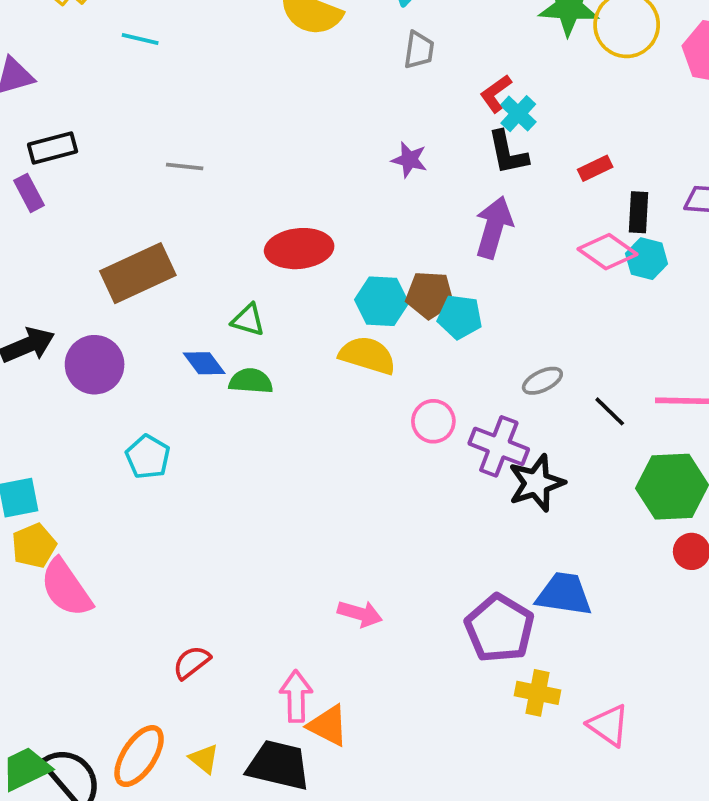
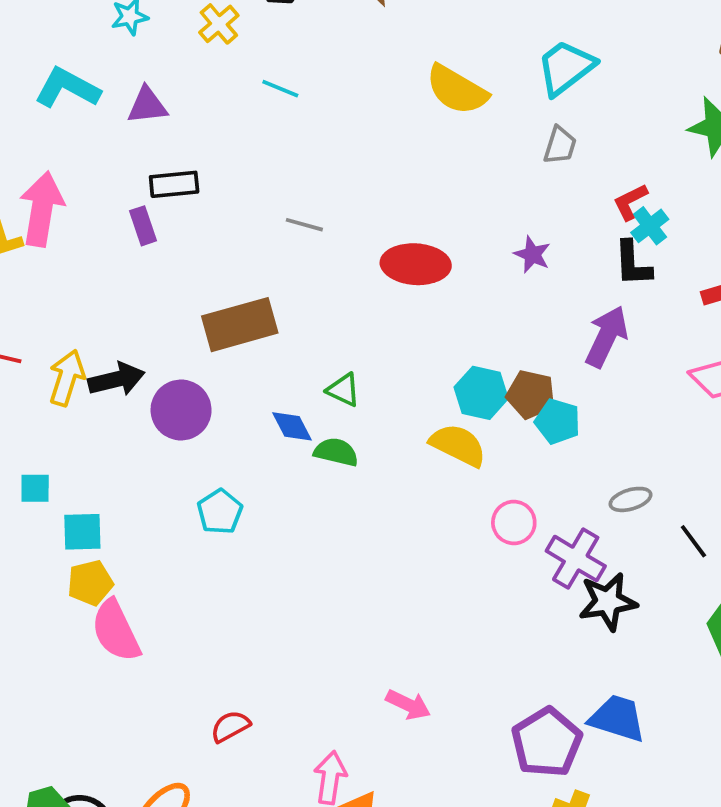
red ellipse: (299, 249) -> (416, 264), moved

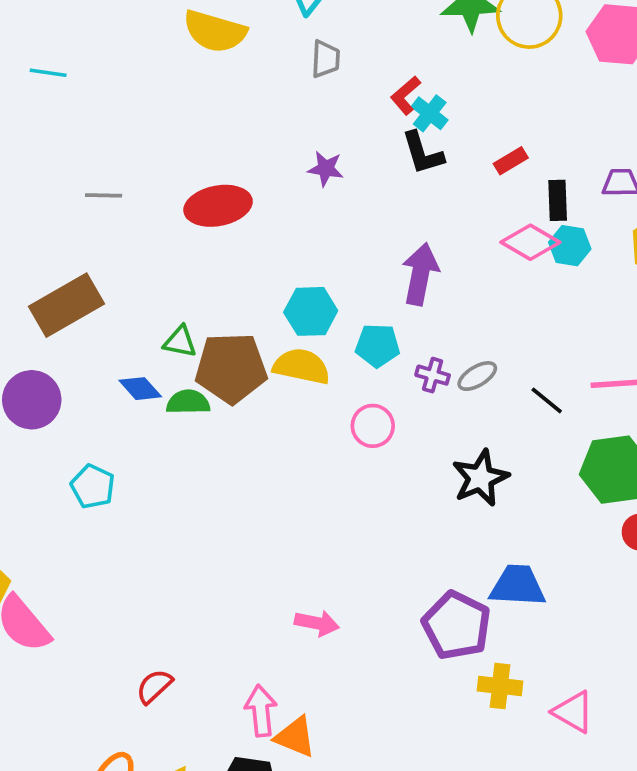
purple arrow: (607, 337) -> (420, 274), moved
brown pentagon: (531, 394) -> (231, 368), moved, size x1.5
cyan pentagon: (558, 421) -> (377, 345), moved
purple cross: (576, 559) -> (433, 375), moved, size x0.6

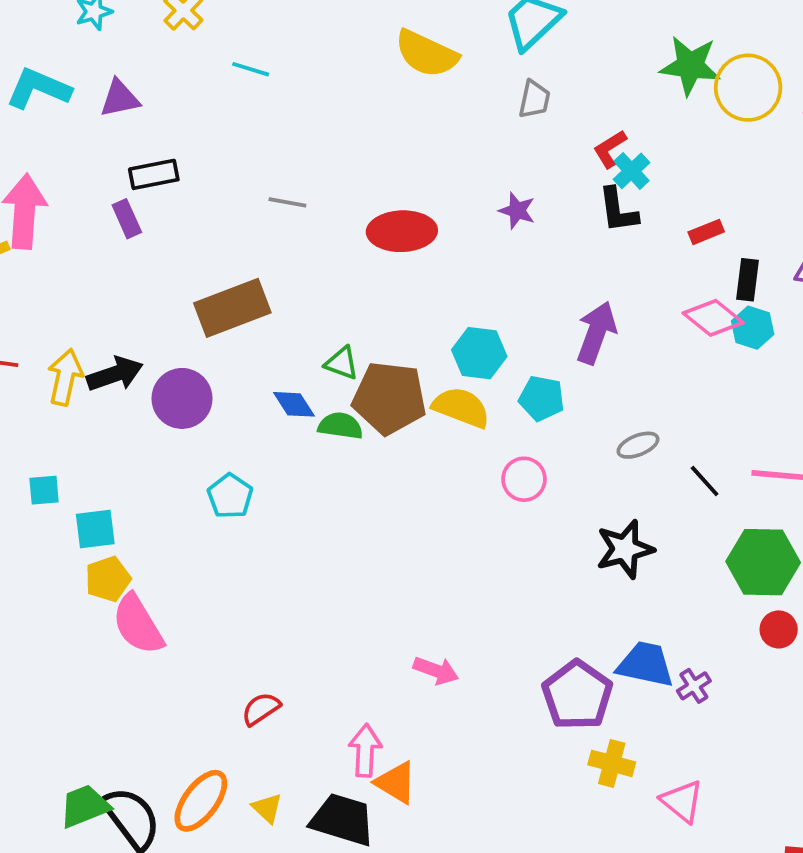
purple cross: (433, 375) -> (694, 686), moved, turned 32

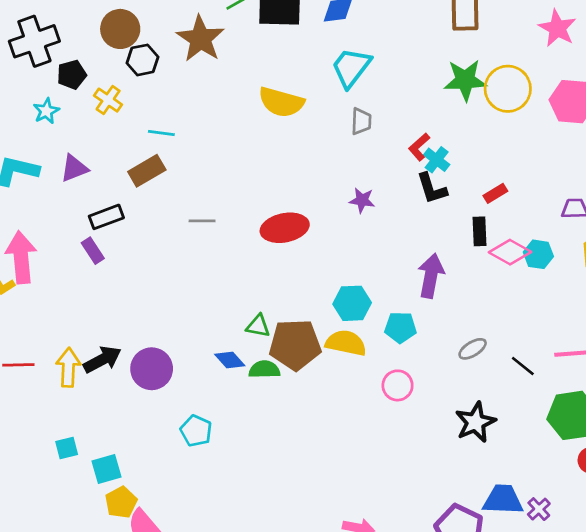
black rectangle: (747, 280) -> (480, 231), moved
brown rectangle: (232, 308) -> (147, 171), moved, size x0.7

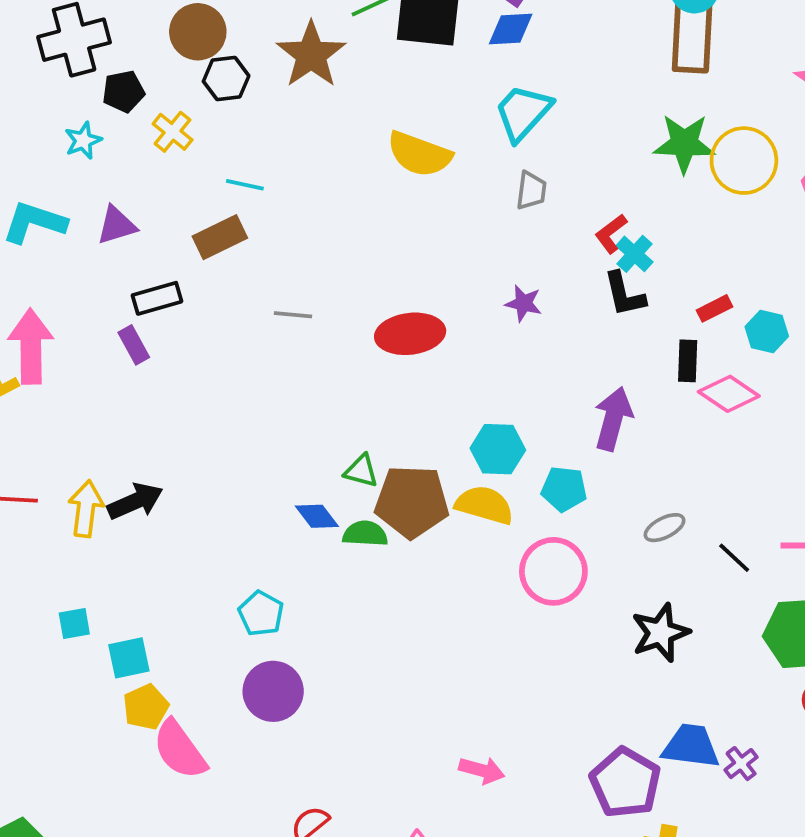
cyan hexagon: (538, 254) -> (767, 332), moved
purple circle: (152, 369) -> (273, 691), moved
pink circle: (398, 385) -> (553, 571), size x1.5

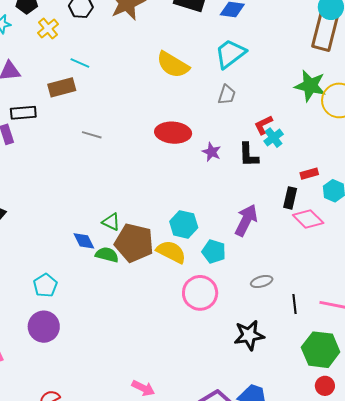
black L-shape: (624, 294) -> (248, 155), moved
red ellipse: (410, 334) -> (173, 133), moved
black line: (734, 558) -> (294, 304), turned 30

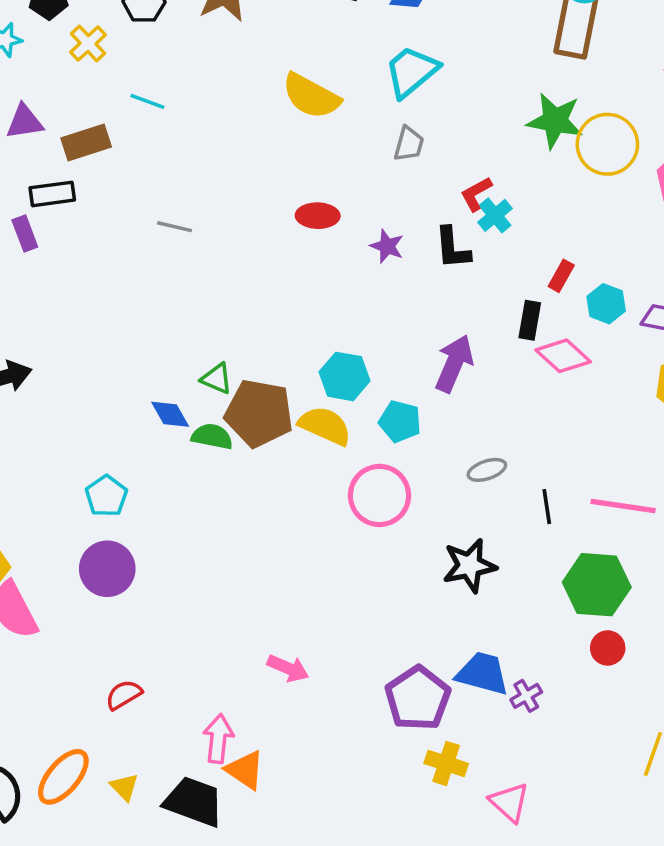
brown rectangle: (62, 87) -> (86, 143), moved
red ellipse: (173, 133) -> (318, 216), size x0.7
red rectangle: (309, 174) -> (561, 276), turned -42

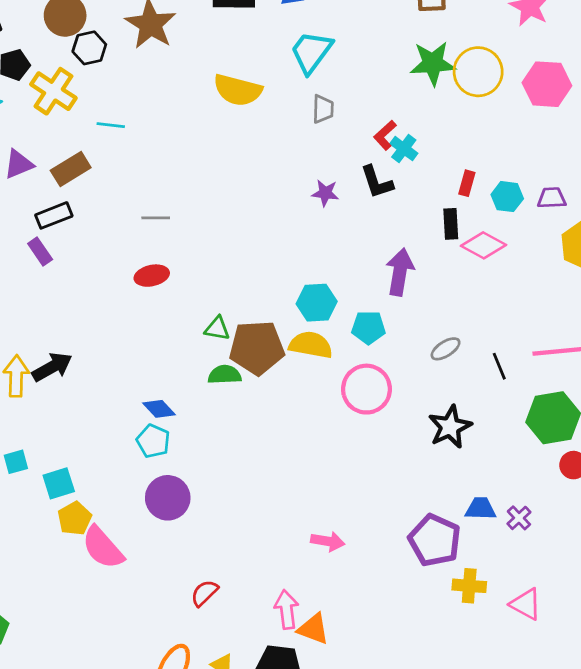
yellow cross: (88, 43) -> (53, 91), size x1.5
red ellipse: (318, 216) -> (152, 276), moved
blue diamond: (170, 414) -> (159, 409), moved
blue trapezoid: (483, 673) -> (481, 509), size x0.7

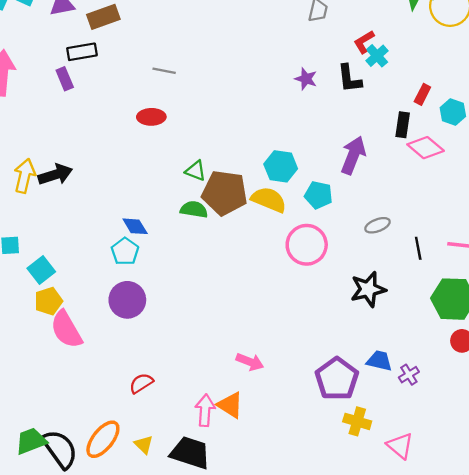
cyan square: (59, 483) -> (41, 270), turned -32
orange triangle: (313, 629) -> (230, 405), moved

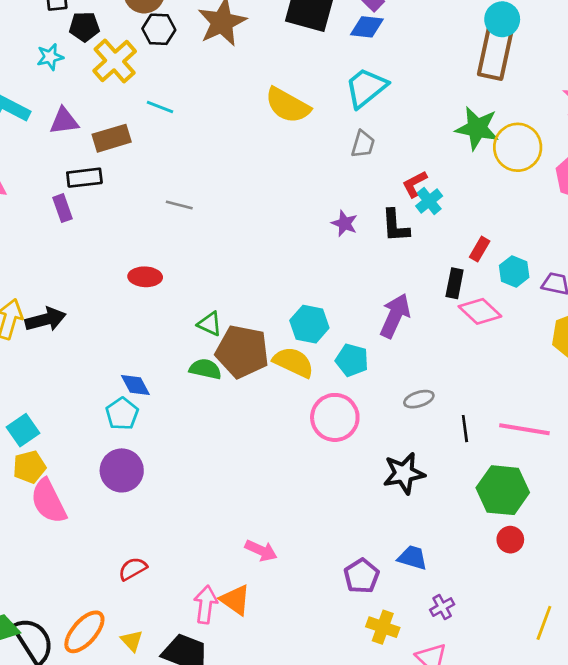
red ellipse: (151, 117) -> (145, 277), moved
purple cross: (409, 375) -> (442, 607), moved
purple pentagon: (337, 379) -> (362, 576), size x0.7

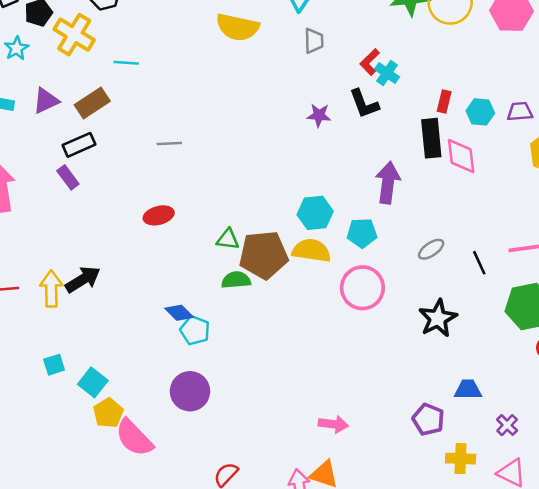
black rectangle: (455, 283) -> (431, 138), size x1.4
pink diamond: (480, 311) -> (461, 156), turned 57
cyan pentagon: (122, 414) -> (195, 330), moved

